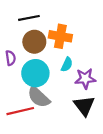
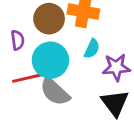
red line: (20, 111) -> (30, 77), moved

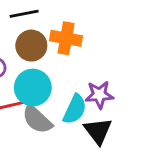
cyan semicircle: (92, 49) -> (75, 109), moved, size x1.5

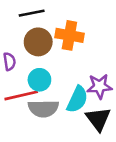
cyan circle: (33, 88) -> (39, 80), size x0.7
gray semicircle: (37, 119) -> (43, 108), turned -44

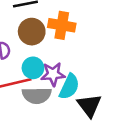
purple star: (100, 86) -> (53, 74), moved

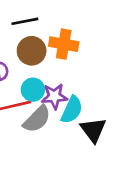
gray semicircle: (37, 95) -> (37, 119), turned -44

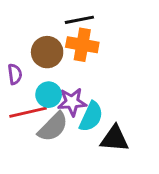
black line: (25, 21) -> (79, 20), moved
black triangle: (93, 130) -> (115, 139), turned -48

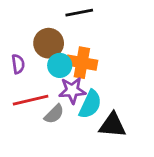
orange cross: (82, 45) -> (82, 63), moved
cyan circle: (49, 95) -> (60, 65), moved
gray semicircle: (53, 127) -> (54, 114), size x0.7

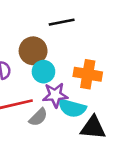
orange cross: (82, 63) -> (88, 74), moved
cyan semicircle: (90, 104) -> (72, 108), turned 80

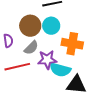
cyan circle: (43, 72) -> (51, 26), moved
gray semicircle: (38, 117) -> (31, 48), moved

